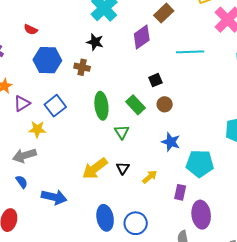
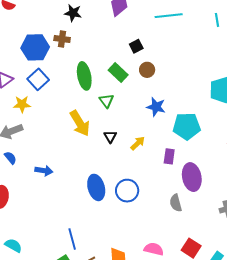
blue hexagon: (47, 60) -> (35, 47), moved
yellow arrow: (95, 169) -> (80, 123), moved, turned -80
blue arrow: (54, 197) -> (44, 171), size x0.7

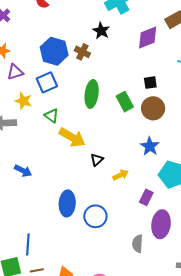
brown circle: (147, 70) -> (153, 108), size x1.5
green triangle: (106, 101) -> (51, 116), moved, turned -35
yellow arrow: (80, 123) -> (72, 137), turned -48

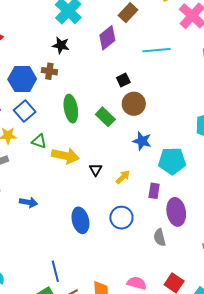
green rectangle: (125, 102) -> (105, 117), moved
blue circle: (95, 216) -> (121, 218), moved

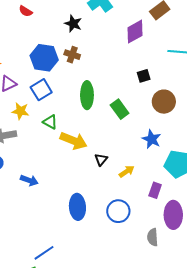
black star: (61, 45) -> (73, 24), moved
brown circle: (134, 104) -> (164, 102), moved
blue line: (55, 271) -> (44, 253), turned 60

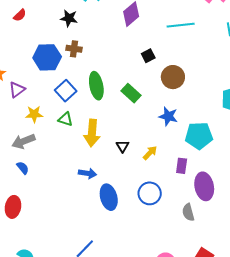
red semicircle: (26, 11) -> (20, 15), turned -64
blue square: (41, 90) -> (66, 91), moved
yellow arrow: (74, 141) -> (92, 133), turned 84
blue arrow: (29, 180) -> (88, 173), moved

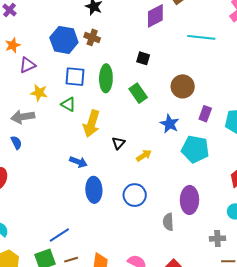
black square: (148, 56) -> (143, 58), moved, turned 32
blue square: (66, 91) -> (75, 77), turned 35
purple rectangle: (182, 166) -> (205, 114), moved

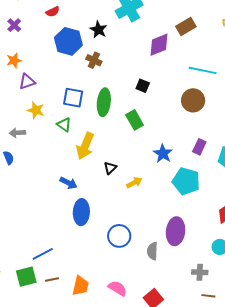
blue hexagon: (64, 40) -> (68, 41), moved
brown circle: (183, 86) -> (193, 100), moved
gray arrow: (23, 117) -> (17, 133), size x0.7
blue circle: (135, 195) -> (119, 236), moved

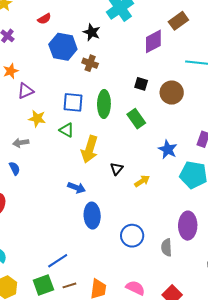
brown circle: (193, 100) -> (172, 93), moved

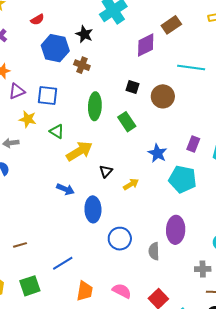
blue square: (73, 102) -> (48, 96), moved
yellow arrow: (90, 149) -> (79, 151), turned -140
blue ellipse: (92, 216) -> (93, 209), moved
blue line: (58, 261) -> (63, 263), moved
brown line: (69, 285) -> (20, 245), moved

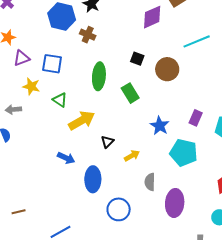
cyan line: (191, 68) -> (197, 41), turned -32
gray semicircle: (154, 251) -> (150, 182), moved

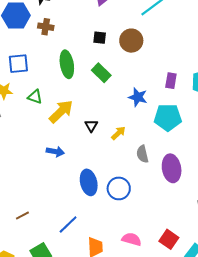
blue ellipse: (93, 179) -> (89, 182), moved

